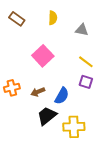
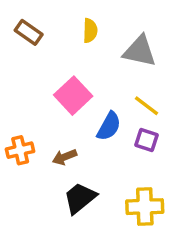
gray triangle: (82, 30) -> (140, 51), size x1.5
blue semicircle: (62, 96) -> (109, 126), moved
yellow cross: (74, 127) -> (145, 207), moved

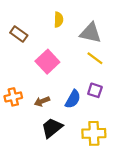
brown rectangle: (29, 32) -> (19, 34), moved
yellow line: (147, 106) -> (95, 58), moved
blue semicircle: (109, 126) -> (73, 99), moved

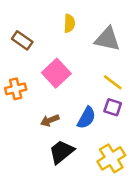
yellow line: (95, 58) -> (113, 82), moved
orange cross: (13, 97) -> (16, 89), moved
yellow cross: (94, 133) -> (111, 158), turned -30

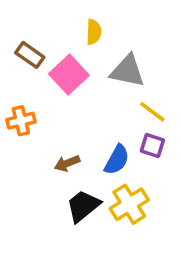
gray triangle: (107, 39) -> (128, 71), moved
pink square: (56, 73) -> (69, 75), moved
yellow cross: (111, 158) -> (129, 204), moved

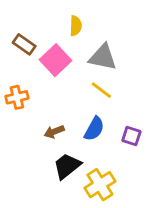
yellow line: (152, 112) -> (101, 90), moved
purple square: (152, 146) -> (131, 136), moved
yellow cross: (129, 204) -> (100, 185), moved

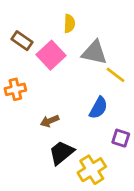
yellow line: (101, 90) -> (115, 75), moved
blue semicircle: (94, 129) -> (98, 108), moved
purple square: (131, 136) -> (121, 138), moved

